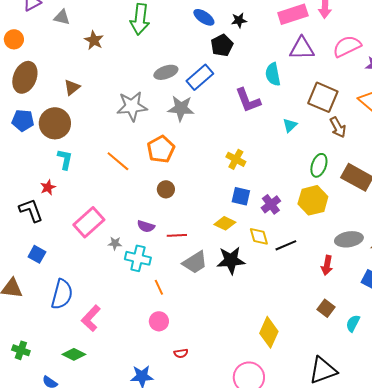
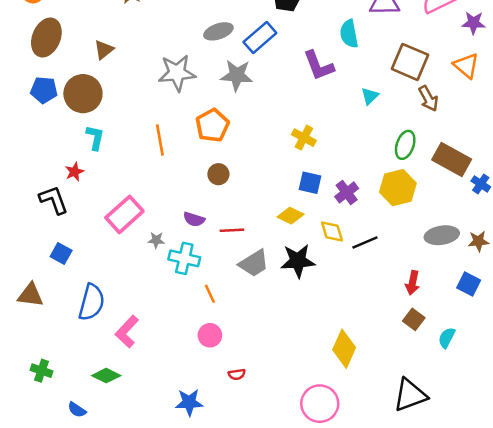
orange line: (118, 161) -> (160, 140), turned 40
red arrow: (327, 265) -> (412, 283), moved

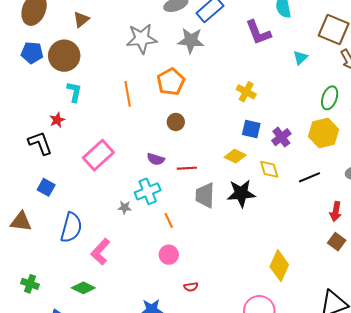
gray star: (156, 240) -> (125, 207), moved
black line: (365, 243) -> (309, 177), moved
cyan cross: (184, 258) -> (148, 191), turned -35
gray trapezoid: (254, 263) -> (205, 195), turned 124

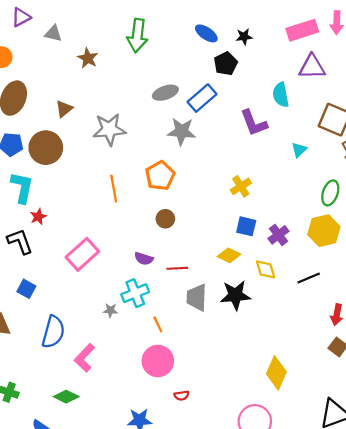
gray star: (142, 39) -> (109, 129), moved
cyan L-shape: (74, 92) -> (22, 188), moved, size x1.4
yellow cross: (246, 92) -> (241, 186), turned 30
pink circle: (169, 255) -> (158, 361), size x1.5

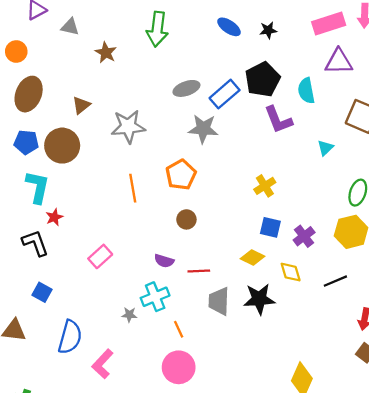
black pentagon: (226, 64) -> (263, 79), moved, size x1.4
pink rectangle: (82, 254) -> (100, 256), size x0.7

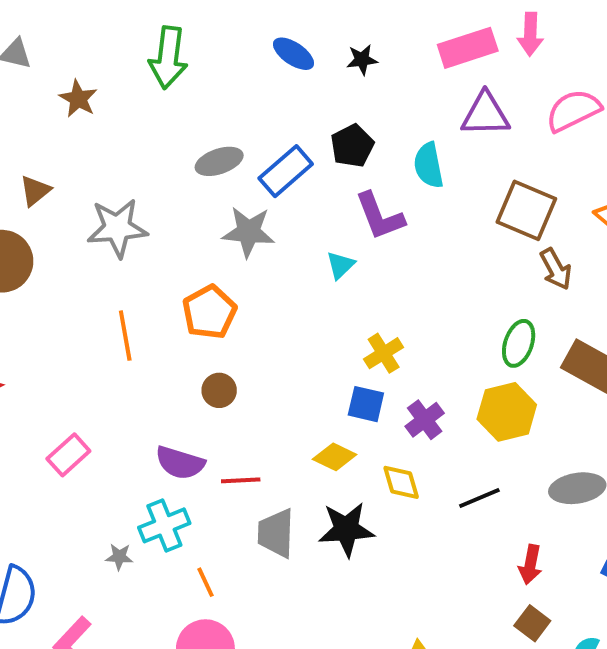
black pentagon: (263, 79) -> (352, 146), size x0.7
cyan triangle: (325, 148) -> (340, 265), moved
yellow cross: (265, 186) -> (384, 353), moved
purple semicircle: (164, 261) -> (180, 463), size x1.4

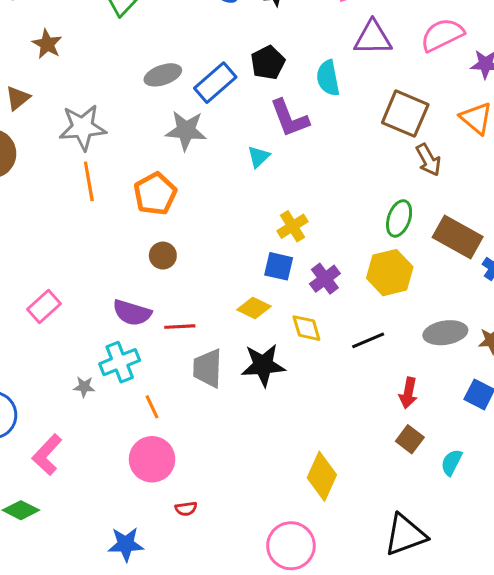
brown star: (78, 99) -> (47, 44), moved
orange line: (125, 336) -> (89, 181), moved

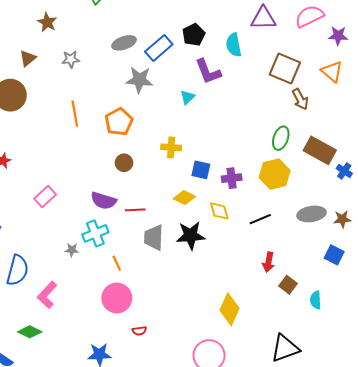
gray star: (83, 127) -> (71, 59), moved, size x0.6
yellow cross: (293, 226) -> (171, 147), moved, turned 36
purple cross: (325, 279) -> (232, 178), turned 30
red arrow: (408, 393) -> (268, 262), moved
cyan semicircle: (452, 462) -> (316, 300), turned -30

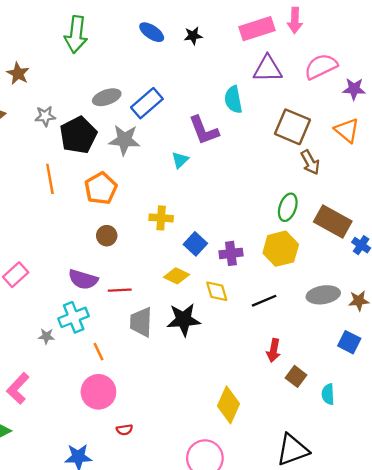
black pentagon: (194, 35) -> (78, 135), moved, size x1.4
blue square: (201, 170) -> (195, 244), turned 30

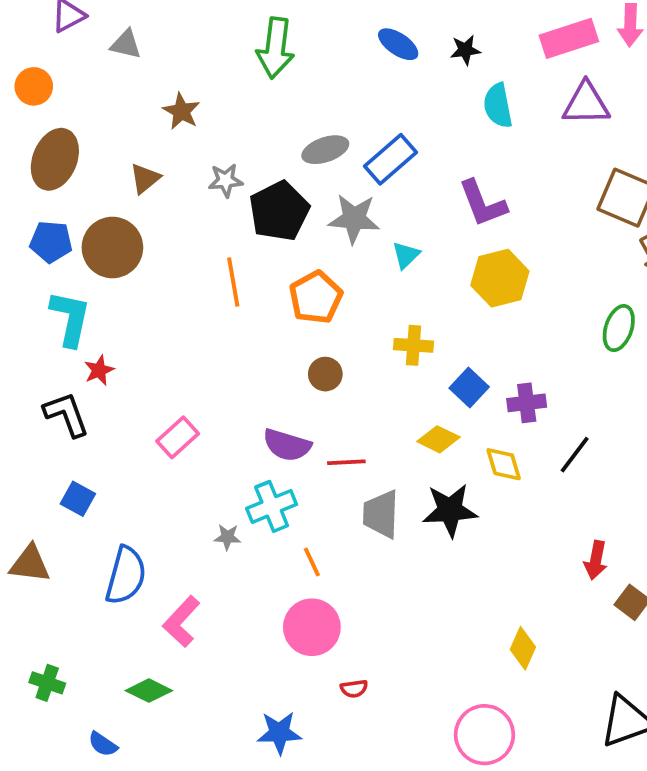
cyan semicircle: (233, 100) -> (498, 106), moved
cyan triangle: (180, 160) -> (406, 255), moved
yellow hexagon: (281, 249) -> (500, 278), moved
black line: (264, 301) -> (575, 455), moved, turned -30
yellow diamond: (229, 405) -> (523, 648), size x0.7

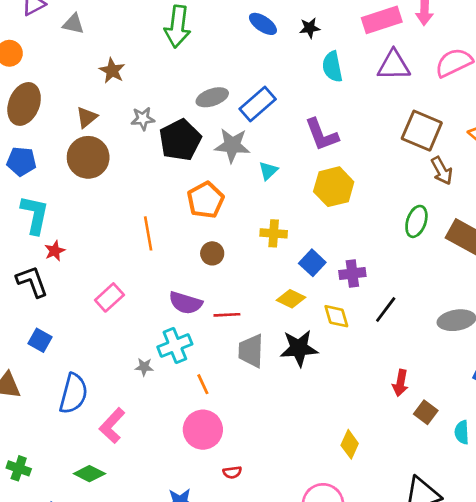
brown circle: (112, 247) -> (88, 157), moved
orange line: (233, 282) -> (148, 233), moved

